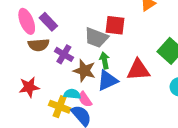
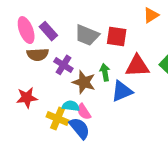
gray trapezoid: (96, 38) -> (87, 35), moved
red triangle: (138, 70) -> (137, 66), moved
blue triangle: (107, 80) -> (122, 91), moved

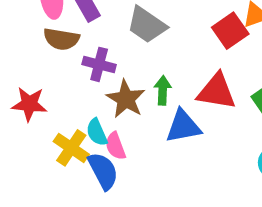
red square: (117, 36) -> (230, 31), moved, turned 35
purple cross: (63, 65) -> (99, 64), turned -30
cyan semicircle: (71, 106) -> (97, 132), turned -133

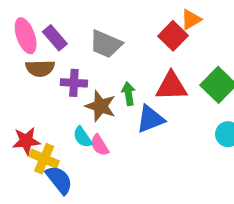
red star: (29, 104) -> (26, 141), moved
yellow cross: (71, 148) -> (44, 159), moved
blue semicircle: (103, 171) -> (59, 180), moved

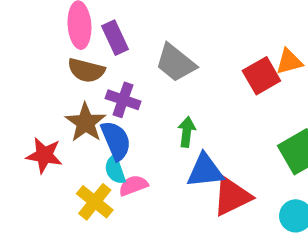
red triangle: (171, 86) -> (232, 196), moved, turned -40
brown star: (101, 106) -> (86, 123), moved
pink semicircle: (99, 145) -> (133, 185), turned 85
yellow cross: (44, 159) -> (95, 202), moved
blue semicircle: (59, 180) -> (116, 141), moved

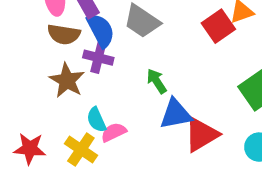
green arrow: (187, 132) -> (157, 81), turned -35
blue semicircle: (116, 141) -> (101, 30), moved
red star: (44, 155) -> (30, 149), moved

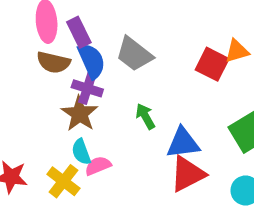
red square: (218, 26) -> (212, 64), turned -32
brown star: (67, 80) -> (80, 114), moved
blue triangle: (176, 114) -> (183, 143), moved

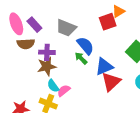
blue semicircle: (92, 61) -> (85, 46), moved
red square: (212, 64) -> (108, 22), turned -30
brown star: (80, 114) -> (47, 66), turned -30

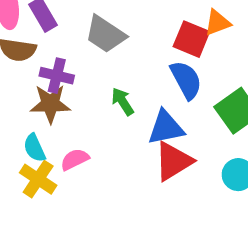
red square: (108, 22) -> (191, 39), turned 30
blue semicircle: (85, 46) -> (186, 80), moved
cyan semicircle: (53, 86) -> (34, 148), moved

